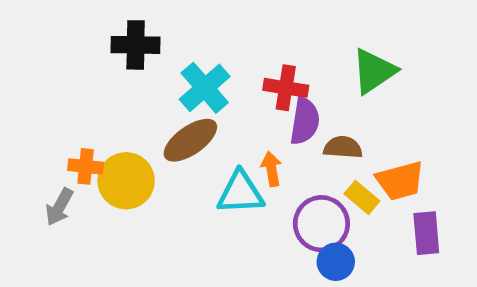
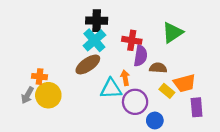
black cross: (136, 45) -> (97, 21), moved
yellow circle: (126, 181) -> (48, 95), moved
purple circle: (321, 224) -> (135, 102), moved

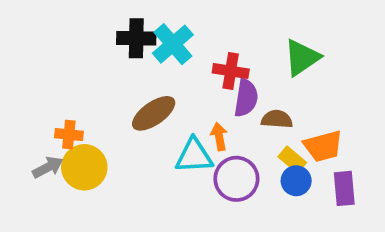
black cross: (97, 21) -> (136, 38), moved
cyan cross: (94, 40) -> (173, 44), moved
gray arrow: (27, 95) -> (48, 167), turned -147
blue circle: (155, 120) -> (296, 181), moved

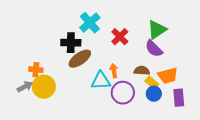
black cross: (136, 38) -> (71, 43), moved
red cross: (231, 71) -> (120, 37), turned 36
purple semicircle: (246, 98) -> (154, 49), moved, turned 126
brown semicircle: (277, 119) -> (142, 71), moved

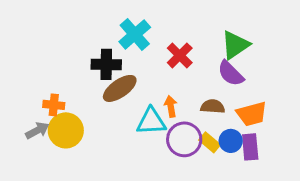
yellow rectangle: (152, 83) -> (210, 142), moved
purple rectangle: (179, 98) -> (250, 147), moved

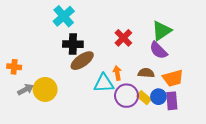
cyan cross: (135, 34) -> (64, 16), moved
orange cross: (54, 105) -> (14, 67), moved

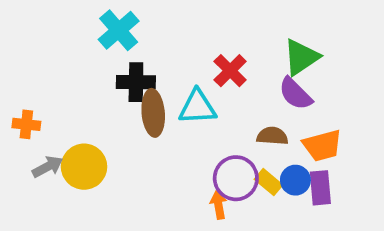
brown ellipse: (82, 61) -> (153, 113), turned -60
orange arrow: (117, 73) -> (219, 205), moved
cyan triangle: (104, 83) -> (197, 107), moved

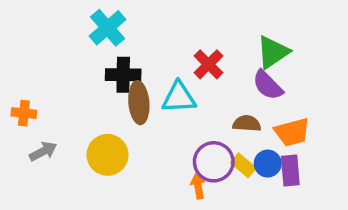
yellow circle: (84, 167) -> (108, 155), moved

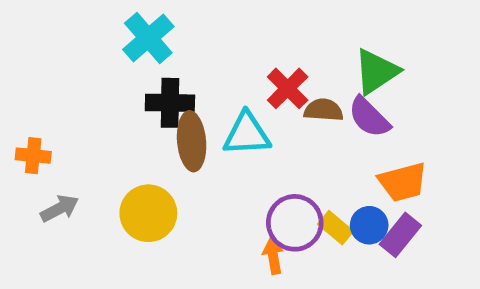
brown semicircle: (247, 124) -> (324, 110), moved
purple rectangle: (290, 171) -> (400, 235), turned 44

